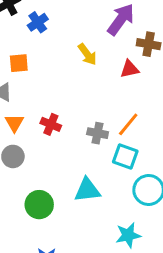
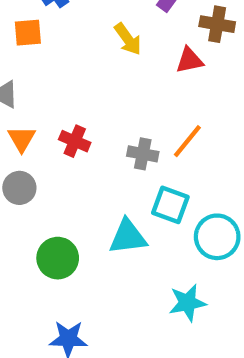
orange square: (19, 63) -> (28, 33), moved
cyan square: (125, 156) -> (170, 205), moved

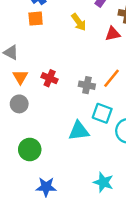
orange square: (28, 33) -> (36, 19), moved
green circle: (58, 258) -> (30, 150), moved
cyan star: (187, 303) -> (103, 182), moved, turned 30

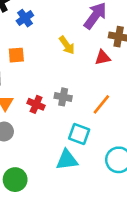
orange square: (36, 19) -> (16, 55), moved
gray cross: (87, 85) -> (63, 97), moved
cyan square: (102, 113) -> (79, 134), moved

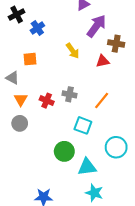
cyan triangle: (67, 160) -> (87, 167), moved
green circle: (15, 180) -> (64, 151), moved

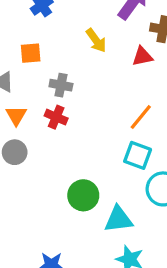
gray cross: (69, 94) -> (61, 85), moved
cyan square: (83, 125) -> (138, 155), moved

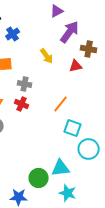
orange line: (141, 117) -> (61, 104), moved
green circle: (83, 195) -> (39, 178), moved

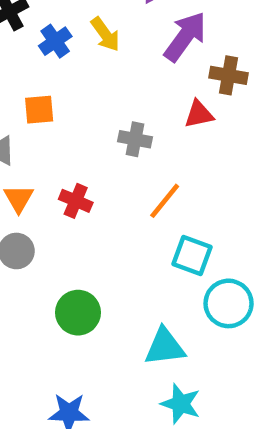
yellow arrow: (47, 56) -> (105, 34), moved
gray cross: (25, 84) -> (135, 139), moved
green circle: (39, 178) -> (78, 313), moved

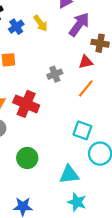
gray cross: (135, 139) -> (55, 74), turned -32
red cross: (76, 201) -> (26, 104), size x1.6
orange line: (165, 201) -> (86, 88), moved

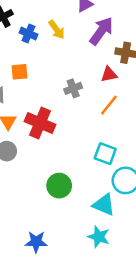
blue cross: (16, 27) -> (28, 33), turned -32
green circle: (27, 158) -> (59, 186), moved
cyan triangle: (69, 175) -> (104, 205), moved, turned 30

